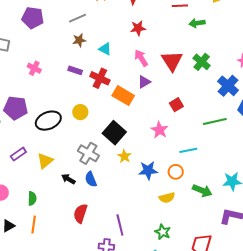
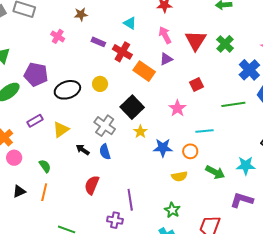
brown star: (79, 40) -> (81, 14), moved
green semicircle: (32, 198) -> (45, 166), turned -40

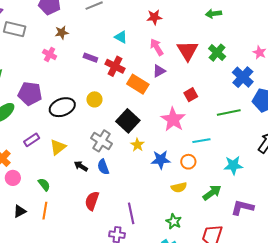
brown star: (81, 14) -> (62, 32), moved
pink star: (177, 108) -> (173, 119), size x1.4
cyan star: (246, 166) -> (233, 165), moved
green arrow: (215, 172) -> (212, 193), moved, turned -60

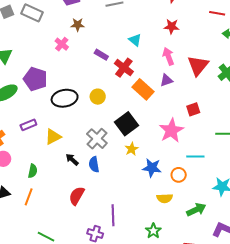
green semicircle: (44, 185) -> (33, 171), turned 40

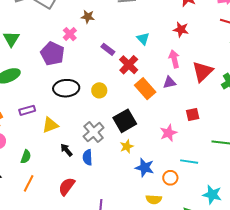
purple pentagon: (35, 79) -> (52, 54), moved
pink star: (171, 131) -> (168, 133), size x0.7
orange line: (29, 197) -> (29, 183), moved

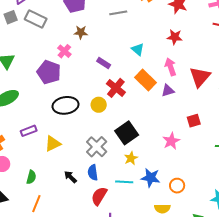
red cross: (129, 65) -> (116, 88), moved
orange rectangle: (145, 89) -> (146, 80), moved
black arrow: (66, 150) -> (70, 177), moved
cyan line: (189, 162) -> (124, 182), moved
red semicircle: (67, 186) -> (99, 196), moved

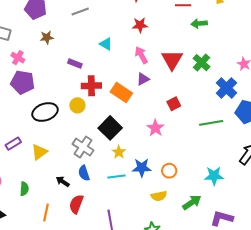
pink cross: (64, 51) -> (18, 58), moved
orange rectangle: (146, 80) -> (121, 93), moved
red cross: (116, 88) -> (91, 86), turned -30
red semicircle: (99, 196) -> (76, 204), moved
orange line: (36, 204) -> (46, 212), moved

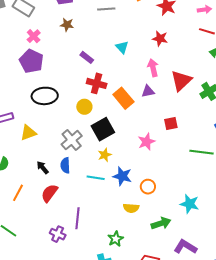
yellow circle: (77, 105) -> (84, 107), moved

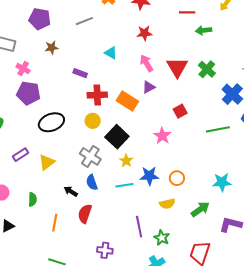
purple line: (78, 218) -> (139, 227), moved

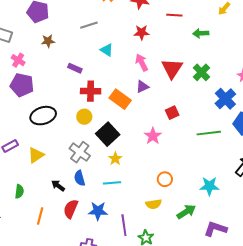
red line: (187, 12) -> (174, 15), moved
gray line: (84, 21) -> (89, 25), moved
blue star: (149, 176) -> (98, 211), moved

